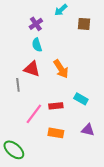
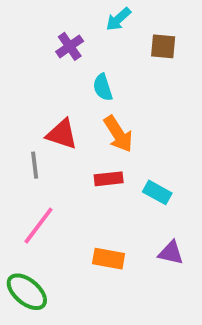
cyan semicircle: (37, 45) -> (103, 87), moved
red rectangle: (56, 106) -> (109, 179), moved
pink line: (34, 114) -> (39, 226), moved

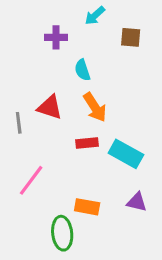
purple cross: (70, 46) -> (56, 37), turned 35
gray line: (35, 165) -> (19, 123), moved
cyan rectangle: (157, 192) -> (126, 154), size x1.5
green ellipse: (27, 292) -> (62, 233), moved, turned 44

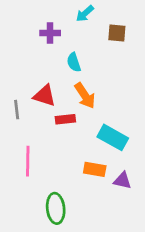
red rectangle: (87, 143) -> (65, 119), moved
pink line: (31, 180) -> (28, 161), turned -36
orange rectangle: (87, 207) -> (95, 169), moved

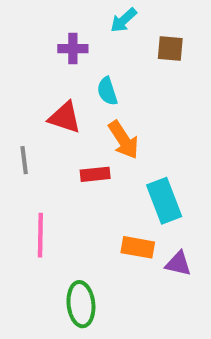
red triangle: (45, 96) -> (65, 118), moved
cyan rectangle: (113, 137) -> (164, 201), turned 40

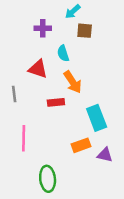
brown square: (170, 49) -> (85, 31), moved
orange rectangle: (138, 247) -> (81, 145), turned -30

